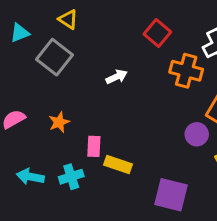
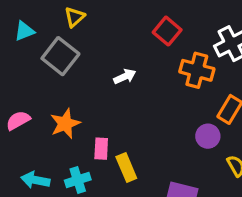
yellow triangle: (68, 19) -> (75, 17), turned 45
orange star: (59, 122) -> (65, 124), size x1.4
yellow rectangle: (118, 165) -> (126, 167), turned 48

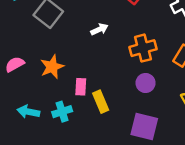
orange cross: (197, 70) -> (143, 48), moved, turned -30
purple circle: (208, 136) -> (146, 83), moved

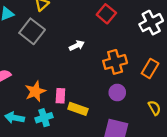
orange star: (52, 67) -> (35, 91), moved
yellow rectangle: (101, 102) -> (78, 109), turned -48

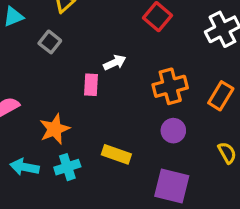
gray square: (32, 31) -> (50, 42), size x0.6
pink rectangle: (60, 96) -> (91, 85), moved

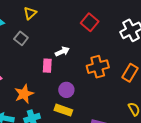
purple circle: (173, 131) -> (66, 90), moved

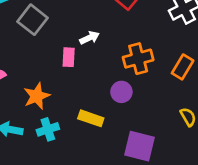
gray square: (21, 38) -> (33, 20), size x1.5
purple circle: (66, 90) -> (121, 92), moved

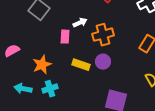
orange cross: (138, 59) -> (103, 35), moved
yellow rectangle: (91, 118) -> (81, 65), moved

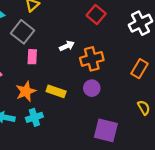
pink rectangle: (65, 37) -> (32, 57), moved
yellow rectangle: (81, 65) -> (56, 91), moved

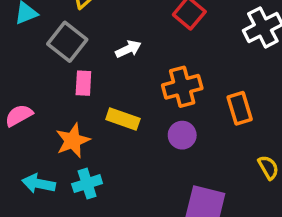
white arrow: (67, 46) -> (128, 49), moved
orange rectangle: (139, 69) -> (240, 108), moved, turned -48
yellow rectangle: (56, 91) -> (123, 119), moved

